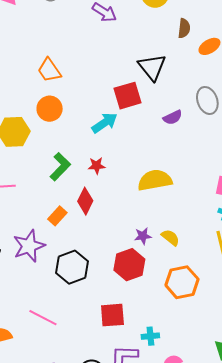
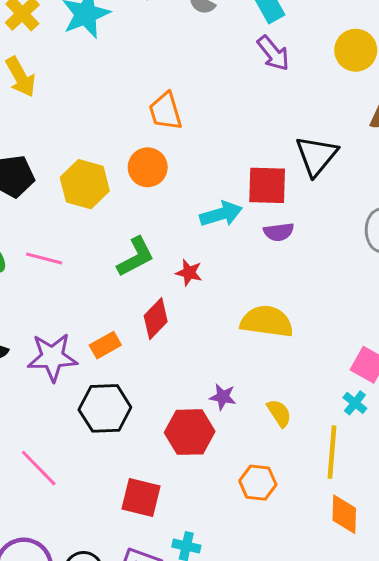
purple semicircle: (173, 117) -> (279, 232), moved
orange rectangle: (57, 216) -> (105, 345), moved
yellow semicircle: (170, 237) -> (279, 413), moved
orange hexagon: (182, 282) -> (258, 483), size x0.7

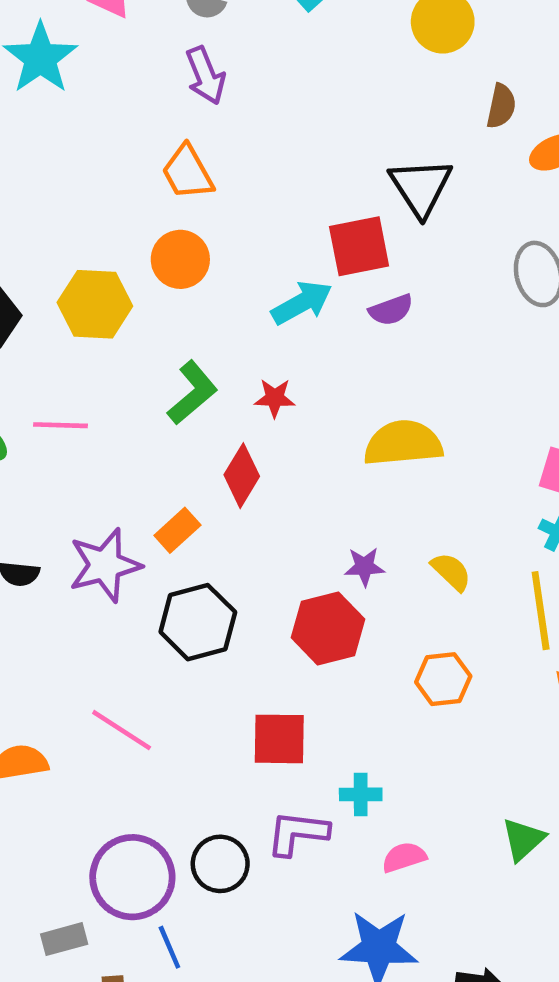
purple arrow: (273, 53) -> (205, 75), moved, turned 30

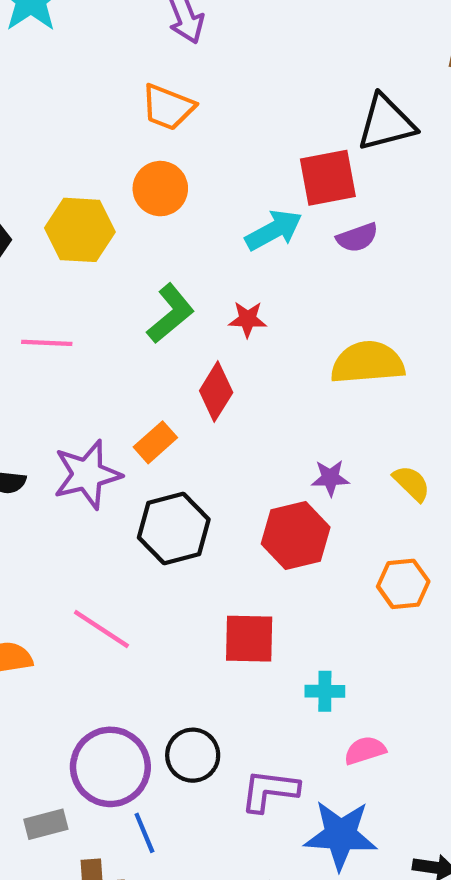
orange trapezoid: (188, 172) -> (168, 107), turned -40
black triangle: (421, 187) -> (386, 123), turned 48
purple L-shape: (298, 833) -> (270, 791), moved

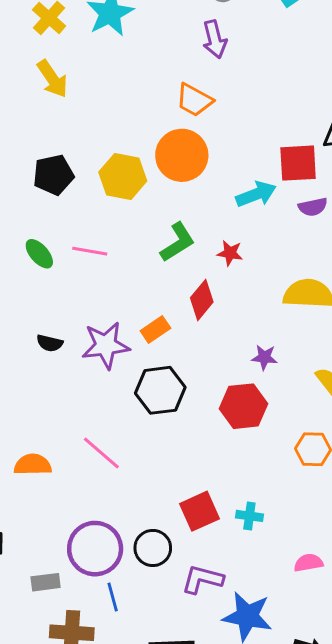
orange circle: (160, 189) -> (182, 155), size x1.4
purple star: (330, 478) -> (264, 357), moved
red square: (249, 639) -> (200, 511), moved, turned -33
pink semicircle: (365, 750) -> (308, 563), moved

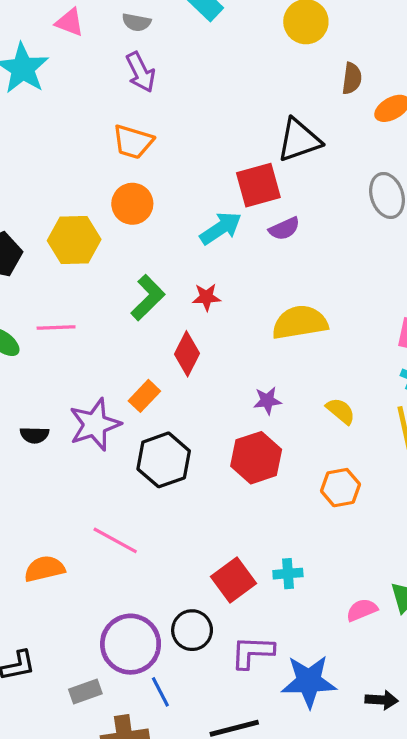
orange circle: (182, 155) -> (132, 204), size x0.7

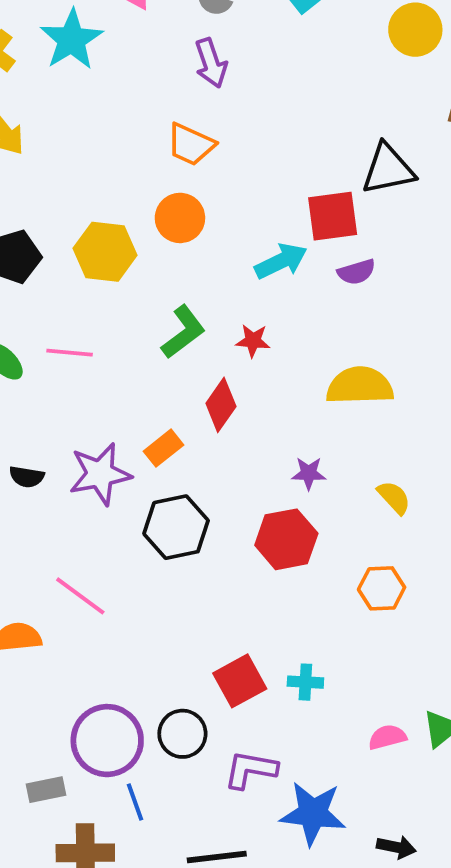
pink line: (115, 540) -> (80, 596), moved

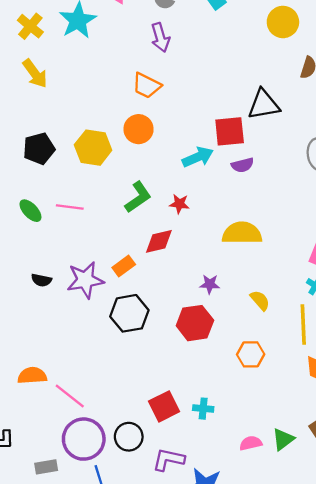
red diamond: (221, 405) -> (159, 241), turned 40
pink line: (80, 596) -> (70, 396), moved

